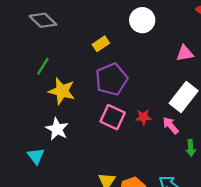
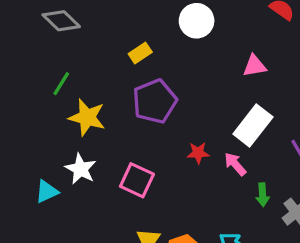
pink square: (113, 117) -> (137, 180), moved
cyan triangle: (36, 156) -> (47, 192), moved, turned 42

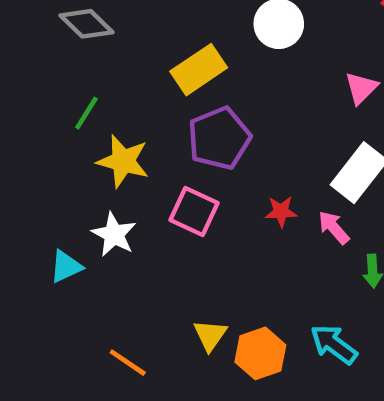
yellow rectangle: (140, 53) -> (199, 70), size x1.6
pink triangle: (255, 66) -> (361, 88), turned -35
pink square: (137, 180) -> (194, 212), moved

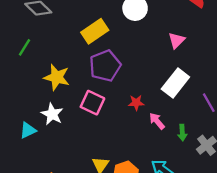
green line: (86, 113) -> (24, 47), moved
pink arrow: (334, 228) -> (157, 121), moved

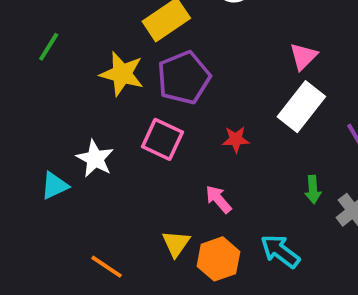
pink triangle: (177, 40) -> (303, 56), moved
yellow star: (57, 77) -> (122, 74), moved
pink arrow: (157, 121) -> (218, 199), moved

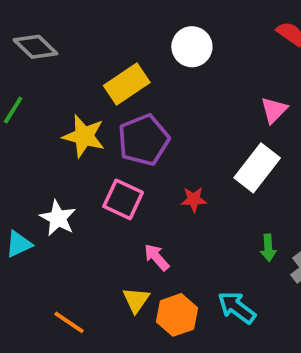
pink triangle: (303, 56) -> (274, 110), moved
pink arrow: (218, 199) -> (157, 257), moved

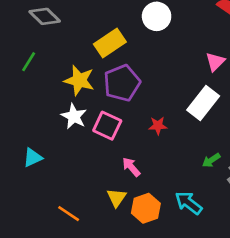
white star: (58, 218) -> (74, 116), moved
green arrow: (268, 248) -> (211, 160), turned 60

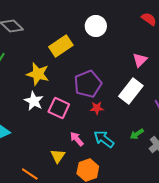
purple pentagon: (122, 83) -> (88, 84), moved
yellow triangle: (117, 198) -> (58, 156), moved
cyan arrow: (189, 203) -> (104, 139), moved

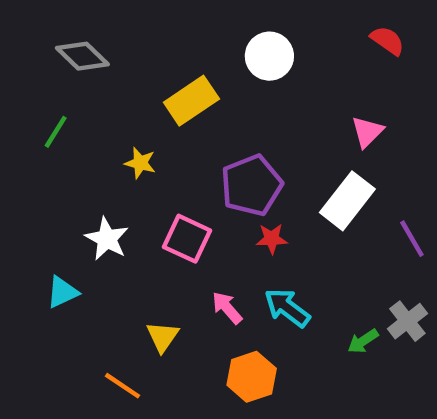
yellow star: (38, 74) -> (140, 163), size x0.6
white star: (34, 101) -> (107, 239), moved
green arrow: (137, 134) -> (363, 341), moved
yellow triangle: (58, 156) -> (163, 337), moved

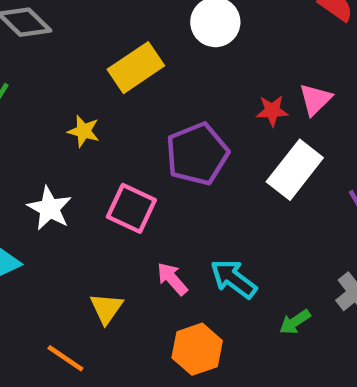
red star: (272, 239) -> (272, 111), moved
green arrow: (363, 341) -> (295, 322), moved

